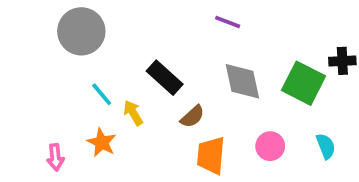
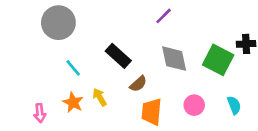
purple line: (228, 22) -> (164, 16), turned -66
yellow arrow: (133, 113) -> (100, 97), moved

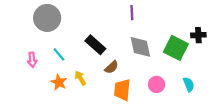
purple line: (164, 16) -> (132, 13), turned -48
pink arrow: (40, 113) -> (32, 60), moved

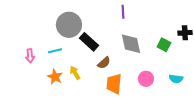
gray circle: (47, 18) -> (69, 25), moved
green square: (176, 48) -> (164, 45), size x0.6
cyan line: (59, 54) -> (55, 51), turned -64
cyan semicircle: (189, 84) -> (176, 79), turned 120

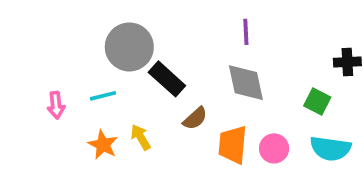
purple line: (123, 12) -> (246, 32), moved
green square: (164, 45) -> (317, 101), moved
cyan semicircle: (176, 79) -> (330, 148), size x1.5
orange trapezoid: (114, 84) -> (233, 145), moved

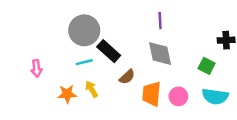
cyan line: (103, 96) -> (84, 62), moved
orange star: (103, 145) -> (67, 94), turned -30

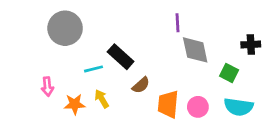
gray circle: (84, 30) -> (65, 28), moved
gray diamond: (160, 54) -> (195, 50), moved
pink arrow: (36, 68) -> (47, 87), moved

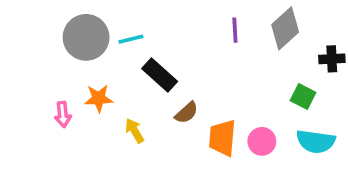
gray diamond: (195, 50) -> (285, 28), moved, turned 60
cyan line: (93, 69) -> (131, 39), moved
orange star: (75, 104) -> (99, 98), moved

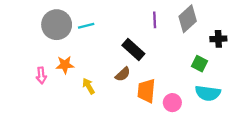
black rectangle: (160, 75) -> (133, 49), moved
pink circle: (262, 141) -> (172, 103), moved

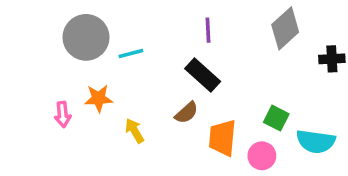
purple line: (155, 20) -> (208, 30), moved
cyan line: (86, 26) -> (131, 53), moved
green square: (199, 64) -> (276, 118), moved

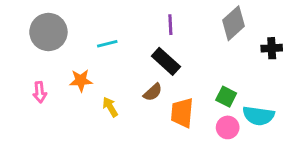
gray circle: (86, 37) -> (48, 32), moved
pink arrow: (63, 115) -> (40, 92), moved
pink circle: (262, 156) -> (228, 127), moved

